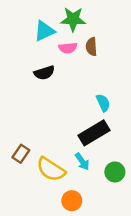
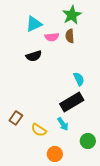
green star: (73, 19) -> (72, 15), moved, turned -30
yellow semicircle: (51, 169) -> (39, 130), size x0.7
green circle: (115, 172) -> (88, 141), moved

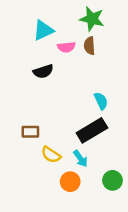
green star: (72, 15) -> (92, 19), turned -30
brown rectangle: (16, 118) -> (30, 132), moved, turned 56
yellow semicircle: (39, 130) -> (51, 155), moved
orange circle: (55, 154) -> (70, 182), moved

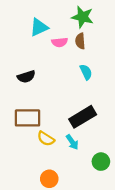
black semicircle: (43, 71) -> (26, 77), moved
cyan semicircle: (101, 101) -> (86, 72), moved
brown rectangle: (30, 132) -> (27, 118), size x1.6
orange circle: (70, 182) -> (49, 179), moved

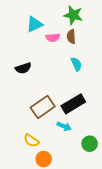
brown rectangle: (27, 118) -> (43, 107), moved, turned -35
yellow semicircle: (46, 139) -> (31, 141), moved
cyan arrow: (72, 142) -> (64, 126), turned -32

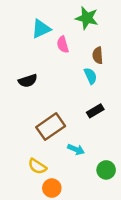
brown semicircle: (71, 37) -> (98, 55), moved
pink semicircle: (53, 38) -> (63, 45), turned 80
black rectangle: (73, 104) -> (95, 111), moved, size x0.6

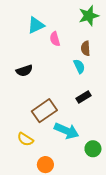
green star: (87, 18) -> (89, 16), moved, turned -30
cyan arrow: (76, 149) -> (67, 131), size x1.6
yellow semicircle: (37, 166) -> (25, 139), moved

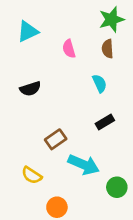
cyan triangle: (36, 25) -> (28, 31), moved
brown semicircle: (86, 48) -> (108, 49), moved
brown rectangle: (44, 111) -> (56, 139), size x0.7

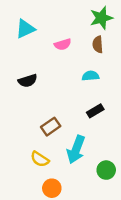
pink semicircle: (69, 49) -> (63, 44), turned -91
cyan semicircle: (100, 83) -> (90, 76), turned -70
cyan arrow: (84, 165) -> (76, 150), turned 88
yellow semicircle: (32, 175) -> (40, 159), moved

